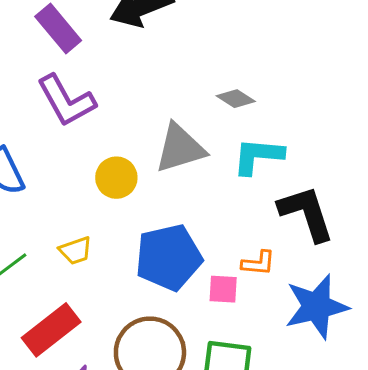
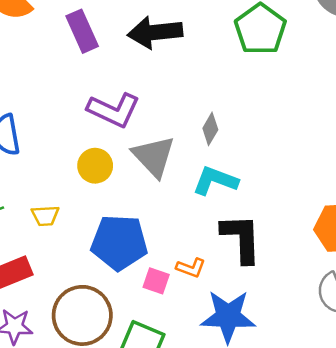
gray diamond: (236, 99) -> (210, 129), turned 72
purple L-shape: (66, 101) -> (114, 110), moved, turned -52
gray triangle: (180, 148) -> (154, 156), turned 48

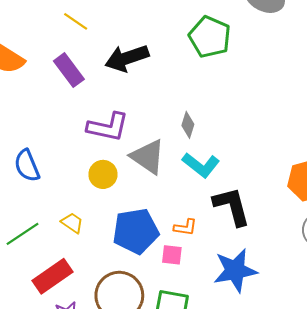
cyan L-shape: (215, 181) -> (201, 165), turned -150
yellow trapezoid: (45, 216) -> (72, 223), turned -130
orange L-shape: (191, 268) -> (185, 227), moved

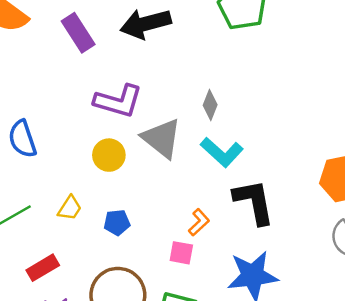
yellow trapezoid: (72, 223) -> (70, 208), turned 85
orange L-shape: (185, 227) -> (199, 222), turned -55
blue pentagon: (136, 231) -> (117, 223), moved, size x0.5
red rectangle: (52, 276) -> (43, 268), size x0.7

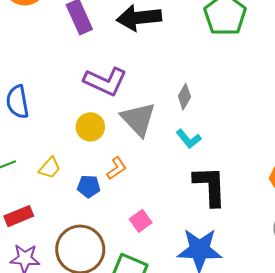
cyan L-shape: (222, 152) -> (189, 139), size x0.7
orange L-shape: (199, 222) -> (117, 168), moved
pink square: (181, 253) -> (141, 221), turned 35

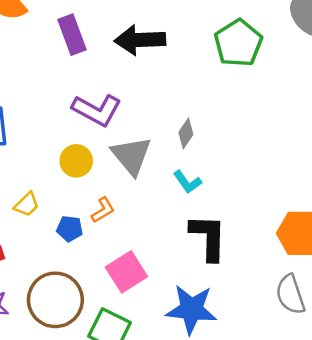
pink square: (141, 221) -> (126, 272), size x1.6

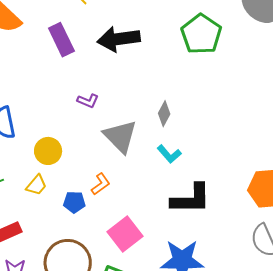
purple L-shape: (97, 110) -> (88, 101), size x0.5
yellow circle: (76, 161) -> (48, 151), moved
black L-shape: (208, 237) -> (191, 199), turned 93

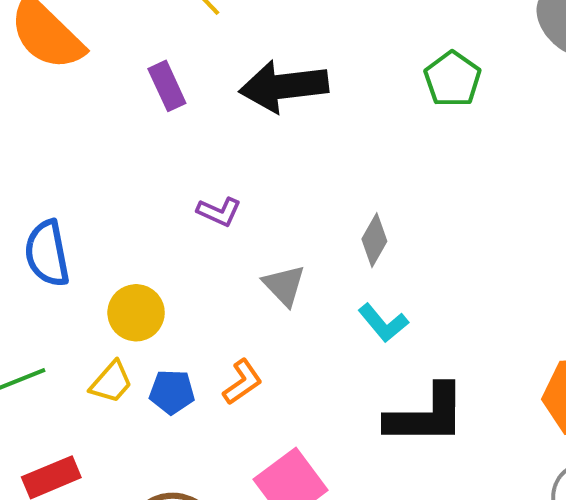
green pentagon: (201, 34) -> (453, 79), size x0.7
purple rectangle: (61, 40) -> (167, 86), size x0.7
gray triangle: (120, 136) -> (284, 285), size x0.6
blue pentagon: (74, 202) -> (172, 392), moved

